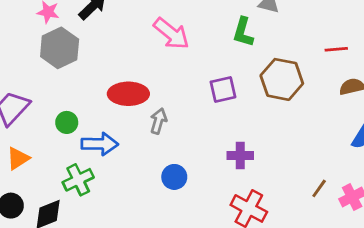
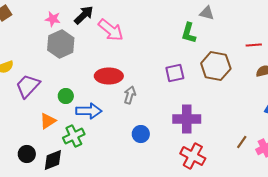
pink arrow: (171, 34) -> (111, 30), moved
purple cross: (240, 155) -> (187, 119), size x1.5
orange triangle: (18, 158) -> (48, 121), moved

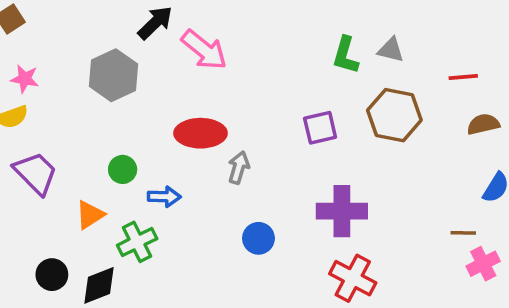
gray triangle: (207, 13) -> (391, 50), moved
pink star: (53, 19) -> (25, 79), moved
purple trapezoid: (28, 86) -> (36, 173), moved, turned 92
blue arrow: (89, 111) -> (164, 197), size x0.7
brown line: (242, 142) -> (463, 233), moved, turned 56

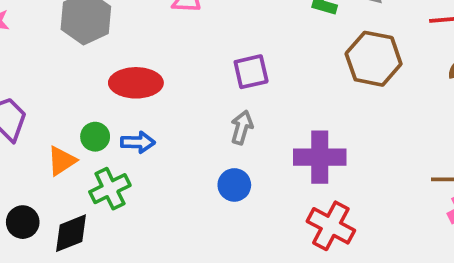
purple square: (320, 128) -> (251, 72), moved
red ellipse: (200, 133) -> (136, 83), moved
gray arrow: (239, 168) -> (242, 127), moved
green circle: (123, 169) -> (95, 137), moved

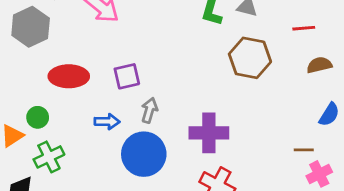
purple square: (251, 72) -> (127, 76), moved
blue arrow: (138, 142) -> (107, 122), moved
blue circle: (234, 185) -> (144, 154), size x1.8

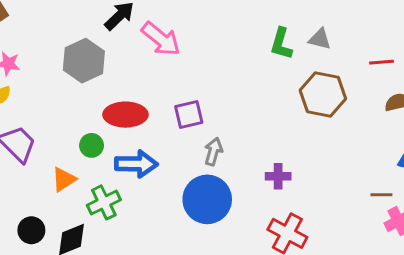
green circle: (38, 117) -> (92, 145), moved
blue arrow: (107, 122) -> (136, 164), moved, size x1.5
purple cross: (209, 133) -> (278, 176), size x0.6

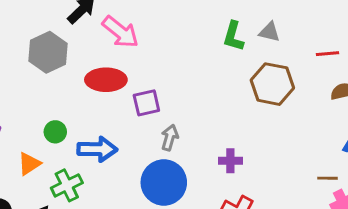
red ellipse: (125, 115) -> (106, 80), moved

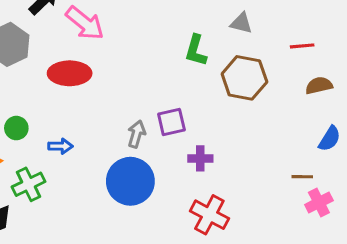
green L-shape: (233, 36) -> (196, 50), moved
purple square: (146, 103) -> (171, 122), moved
blue arrow: (97, 149) -> (60, 146), size x0.6

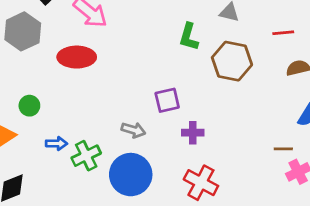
gray arrow: (136, 134) -> (133, 130), moved, turned 90
blue arrow: (60, 146) -> (56, 143), moved
blue circle: (130, 181) -> (131, 175), moved
green cross: (29, 184) -> (86, 156), moved

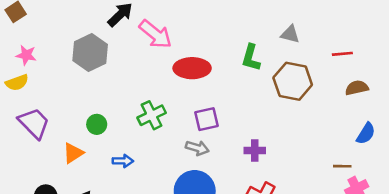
red ellipse: (77, 57) -> (192, 68), moved
purple square: (167, 100) -> (206, 119), moved
green cross: (86, 156) -> (152, 115), moved

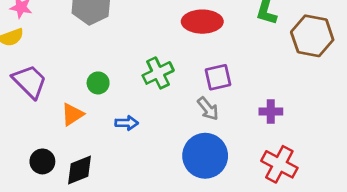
gray arrow: (197, 148) -> (208, 109), turned 35

